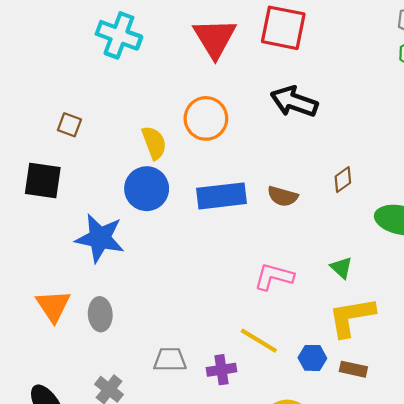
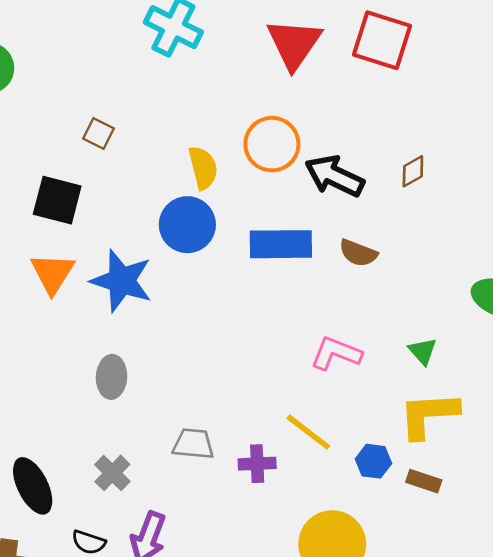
black arrow: (294, 102) -> (334, 176), moved
brown diamond: (343, 180) -> (413, 171), moved
orange triangle: (53, 306) -> (52, 273), moved

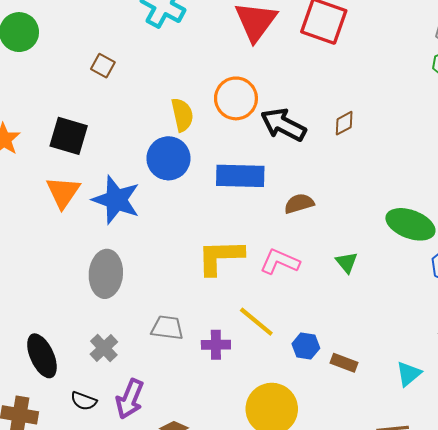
brown square: (99, 133) -> (103, 66), moved
brown semicircle: (358, 253) -> (299, 204), moved, turned 140
gray ellipse: (112, 377) -> (106, 274), size x1.4
yellow L-shape: (429, 415) -> (220, 257), moved

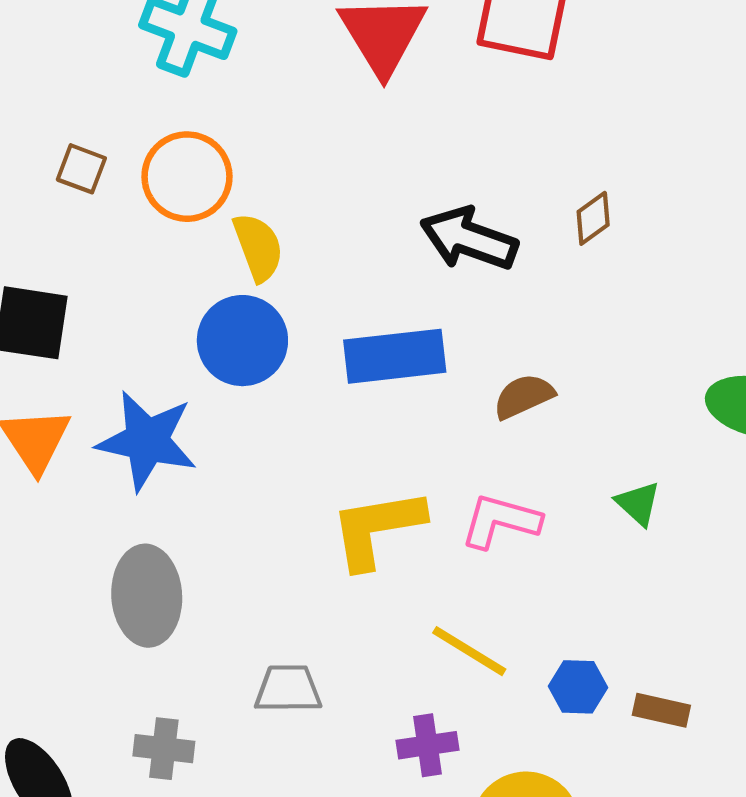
orange circle: (236, 98) -> (187, 177), moved
purple cross: (216, 345) -> (427, 745), moved
gray cross: (104, 348) -> (164, 749), turned -32

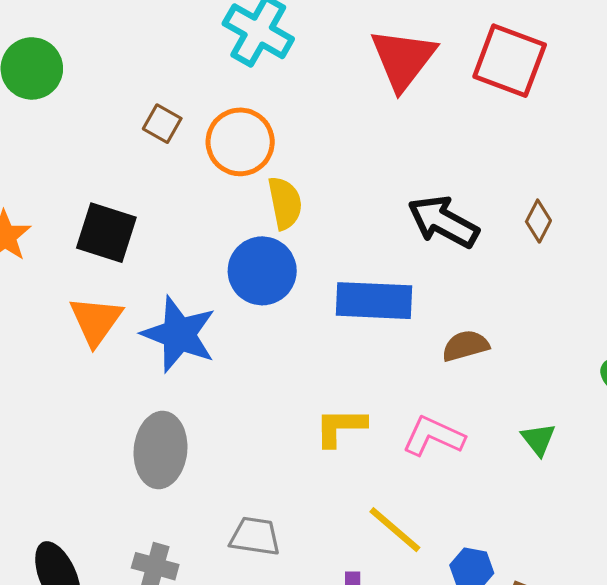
brown diamond: (593, 218) -> (538, 221), turned -36
yellow L-shape: (377, 528) -> (340, 427), size x0.7

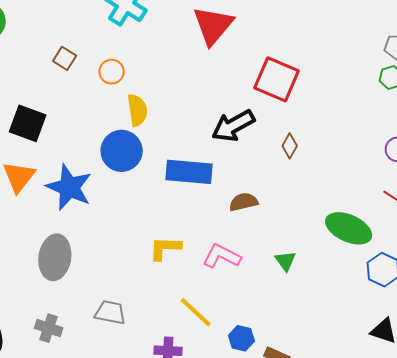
red square: (510, 61) -> (277, 79), moved
orange circle: (240, 142) -> (112, 72), size x0.6
brown diamond: (538, 221) -> (290, 146), moved
black arrow: (443, 222) -> (233, 126), turned -60

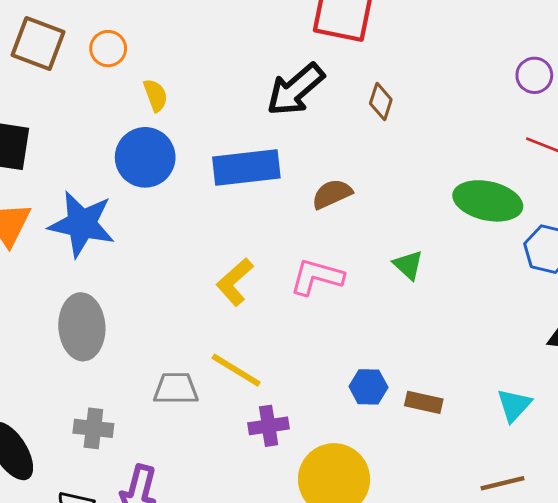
brown square: (65, 58) -> (38, 43), size x1.6
yellow semicircle: (137, 110) -> (155, 95), size x0.7
yellow L-shape: (165, 248) -> (235, 282), turned -32
yellow line: (196, 312) -> (236, 370), moved

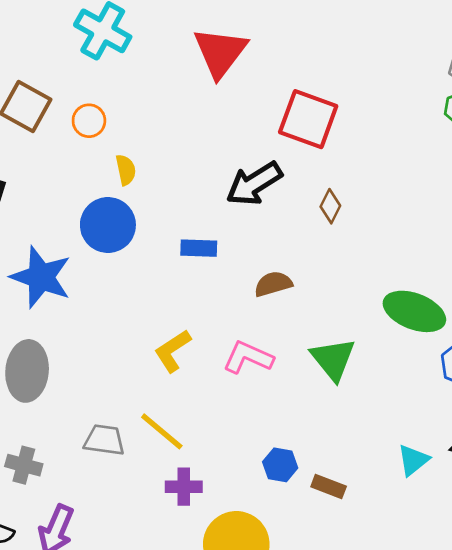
blue rectangle: (246, 168) -> (199, 248), size x0.6
green triangle: (408, 265) -> (333, 359), size x1.6
cyan triangle: (514, 405) -> (413, 460), moved

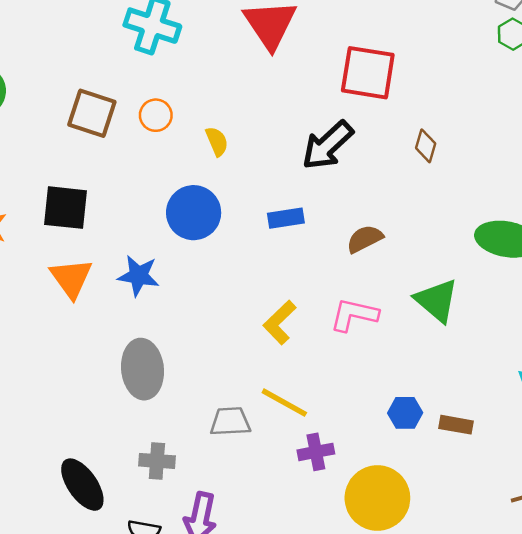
yellow semicircle: (126, 170) -> (217, 141), moved
brown diamond: (330, 206) -> (426, 146), moved
blue star: (41, 277) -> (138, 276), size x0.7

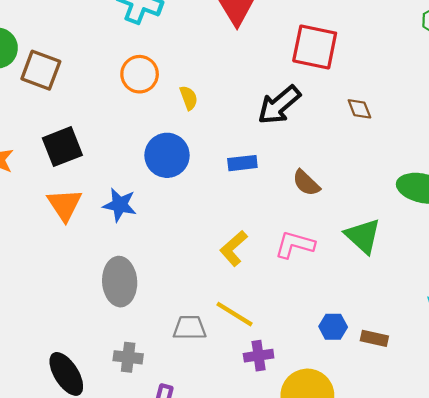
brown square: (92, 113) -> (41, 70), moved
orange circle: (156, 115) -> (140, 74), size x1.4
brown diamond: (426, 146) -> (359, 109), turned -40
black square: (66, 208) -> (62, 147), turned -30
brown semicircle: (365, 239) -> (306, 183), turned -112

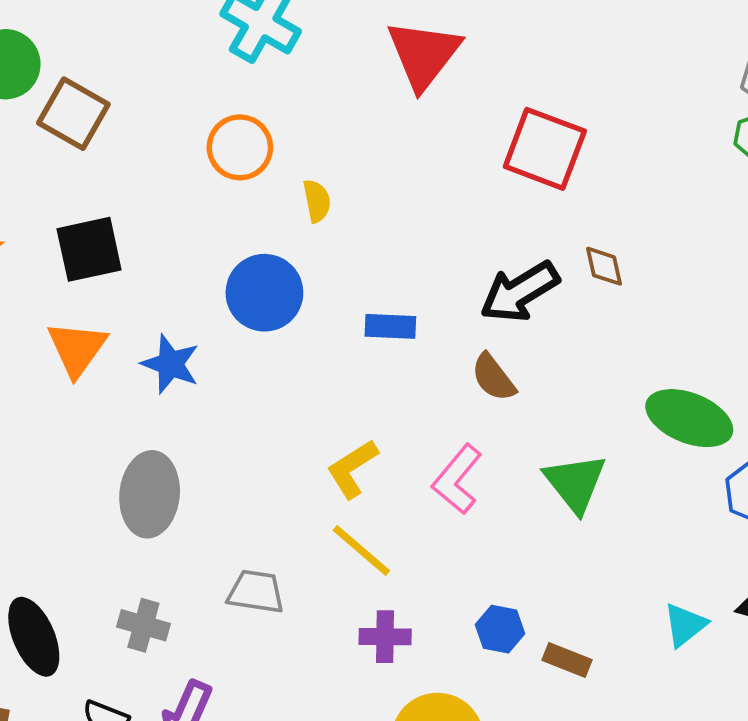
black arrow: (279, 105) -> (520, 292), moved
pink L-shape: (295, 245) -> (457, 479), turned -75
yellow line: (235, 314) -> (361, 551), moved
purple cross: (259, 356) -> (385, 637), moved

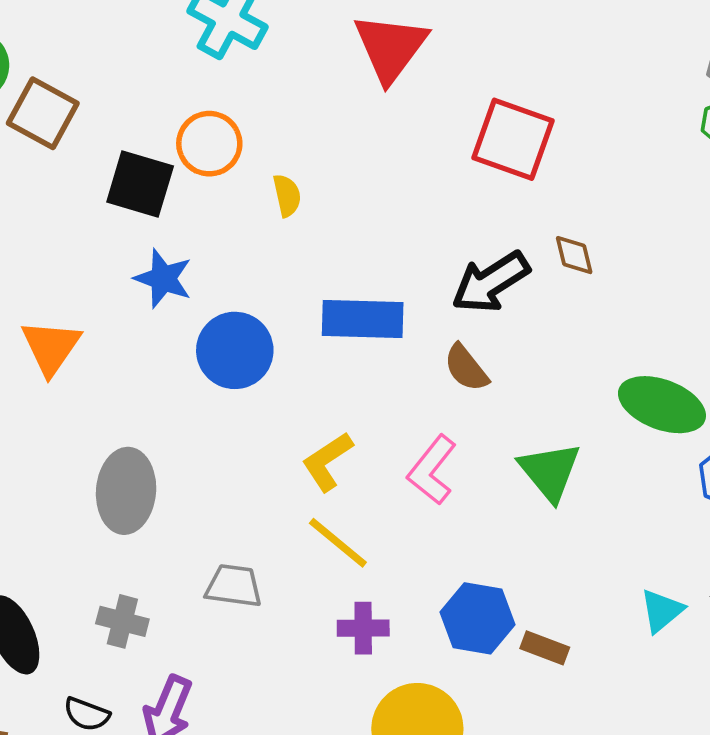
black square: (89, 249) -> (140, 184), moved, turned 30
blue circle: (264, 293) -> (235, 350), moved
blue rectangle: (390, 326) -> (363, 319), size x1.6
blue star: (171, 364) -> (163, 278), moved
blue hexagon: (500, 629) -> (478, 618), size x1.5

